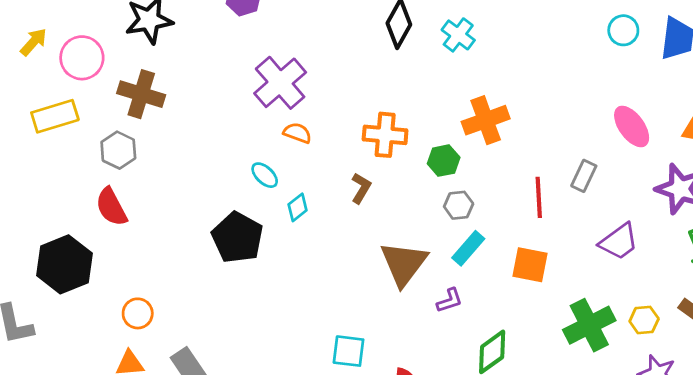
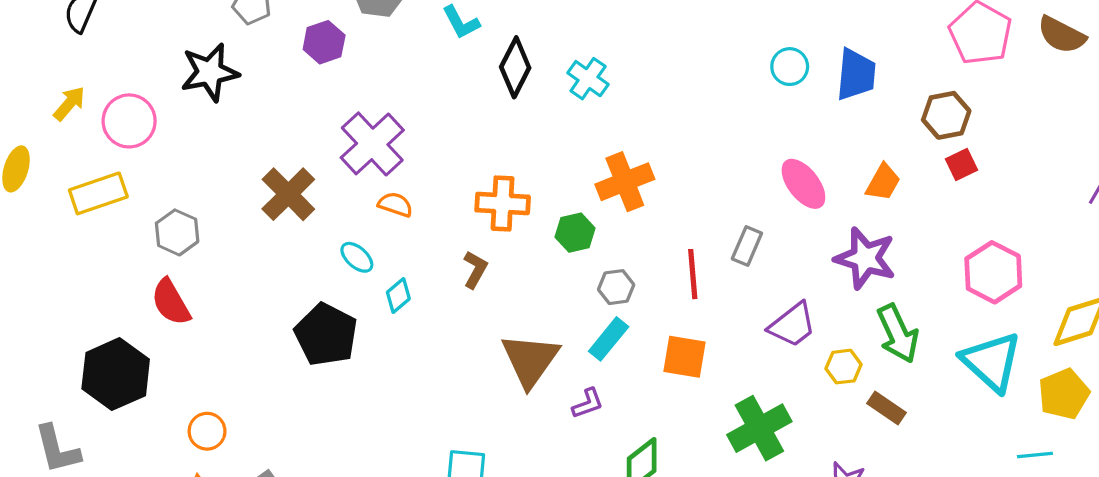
brown cross: (141, 94) -> (288, 194), moved, turned 30
gray hexagon: (459, 205) -> (616, 287), moved
yellow hexagon: (644, 320) -> (843, 367), moved

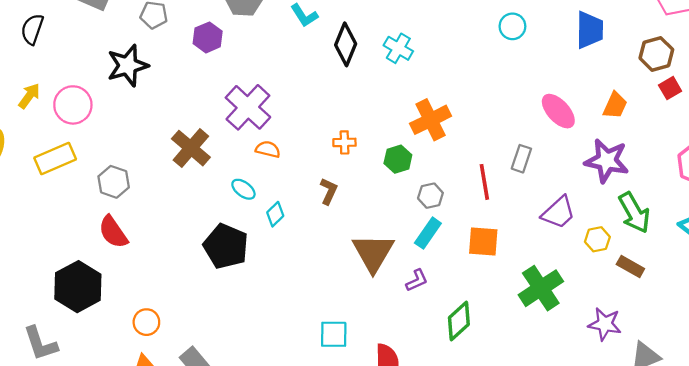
cyan circle: (790, 67) -> (512, 26), moved
orange cross: (503, 204) -> (344, 142), size x0.6

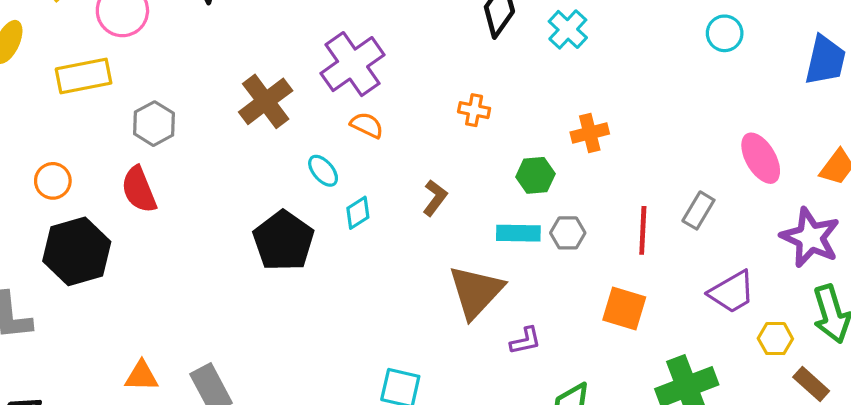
orange cross: (431, 120) -> (590, 133), size x0.7
orange cross: (344, 142) -> (474, 110), moved
cyan rectangle: (428, 233) -> (518, 233), moved, turned 44
orange circle: (146, 322) -> (53, 181), moved

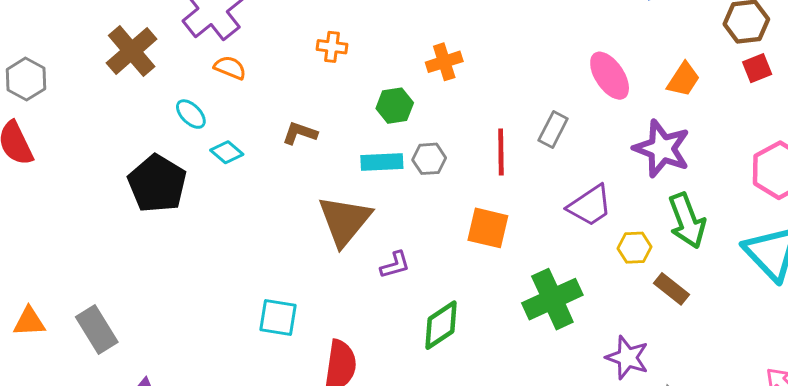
brown L-shape: (435, 198) -> (300, 133), turned -104
cyan diamond: (358, 213) -> (227, 152), turned 76

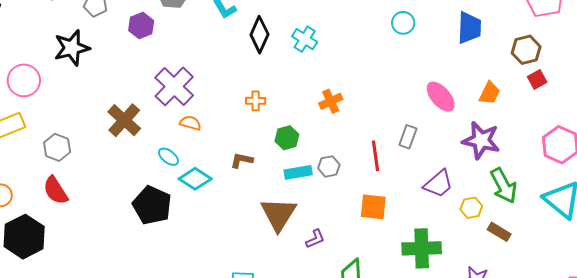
green hexagon: (395, 106) -> (287, 138), moved
cyan diamond: (227, 152) -> (195, 179), size x1.5
green cross: (552, 299) -> (422, 248), turned 30

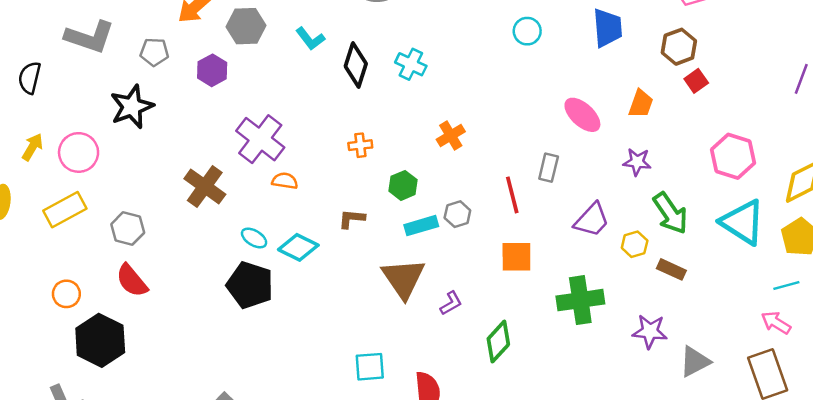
purple star: (481, 140) -> (637, 162), size x0.6
cyan ellipse: (168, 157) -> (254, 238), moved

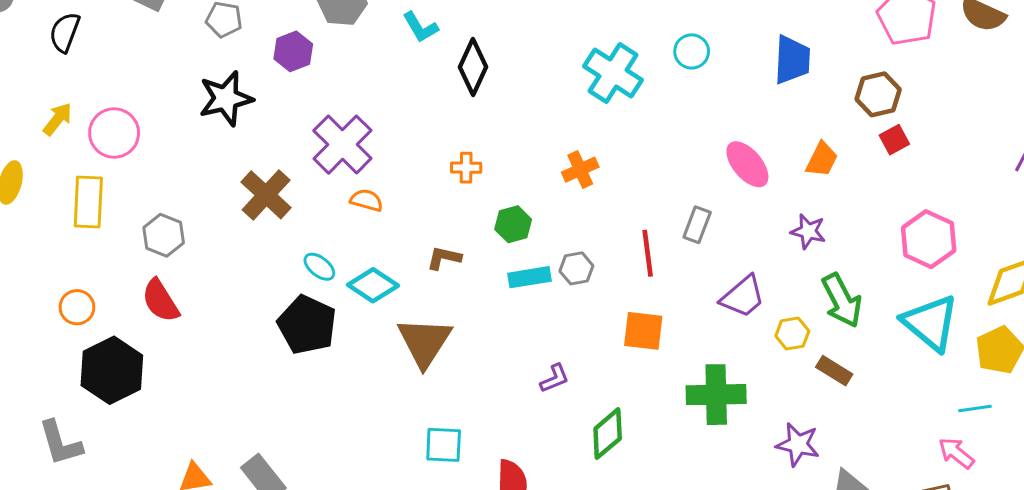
cyan cross: (411, 64) -> (613, 73), moved, size x1.5
black star: (132, 107) -> (226, 99), moved
yellow rectangle: (65, 210) -> (88, 202), turned -66
brown triangle: (403, 278) -> (424, 342), moved

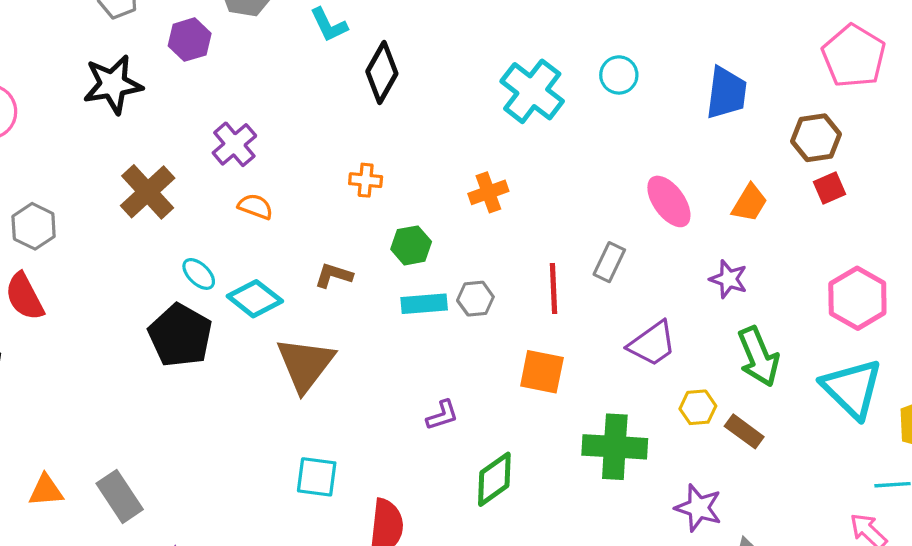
purple cross: (342, 145) -> (234, 144), size x0.7
yellow hexagon: (792, 334) -> (698, 407), moved

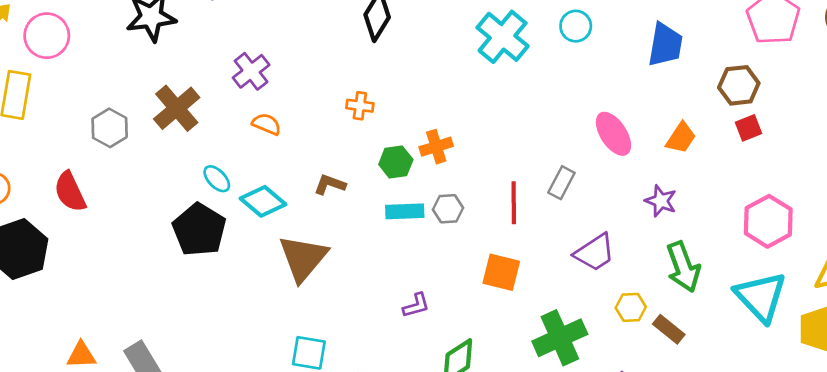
orange cross: (488, 192) -> (436, 147), moved
gray hexagon: (34, 226) -> (110, 128), moved
green cross: (615, 447) -> (560, 338), turned -30

